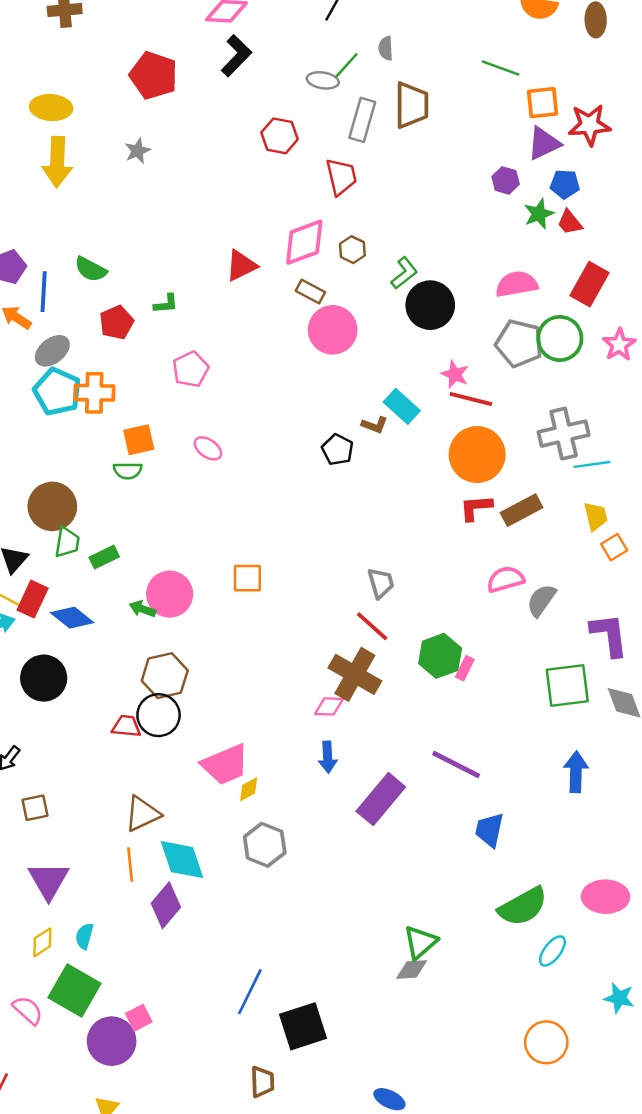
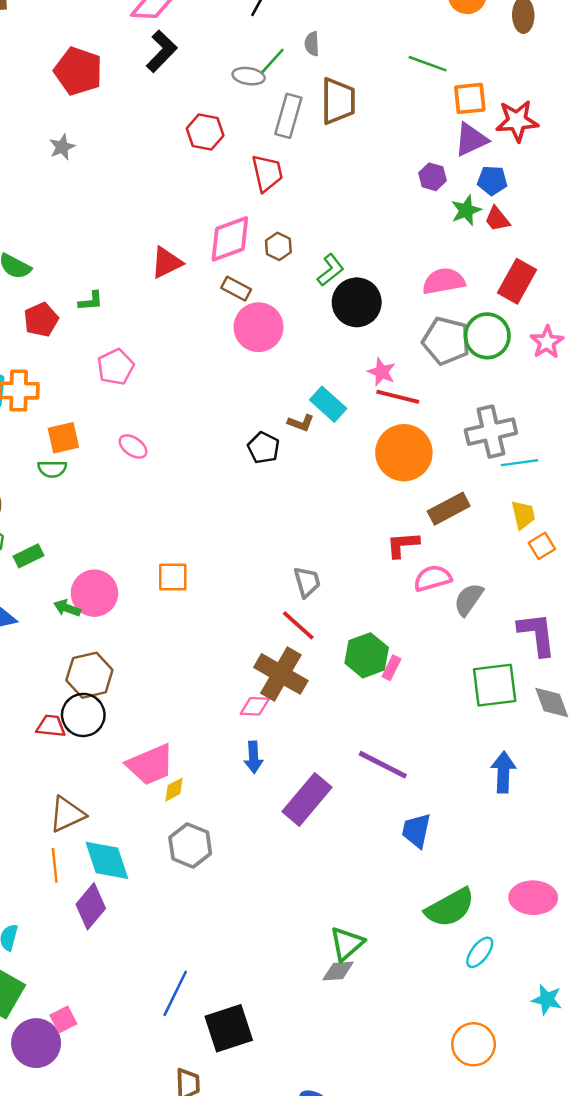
red L-shape: (476, 508) -> (403, 545), moved

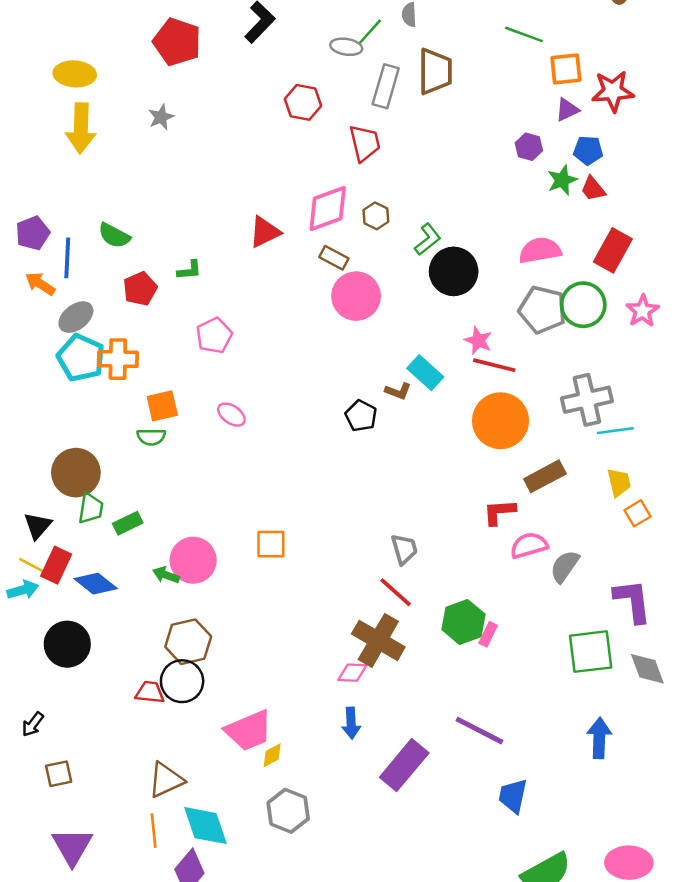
purple triangle: (471, 139) -> (567, 110), size x0.7

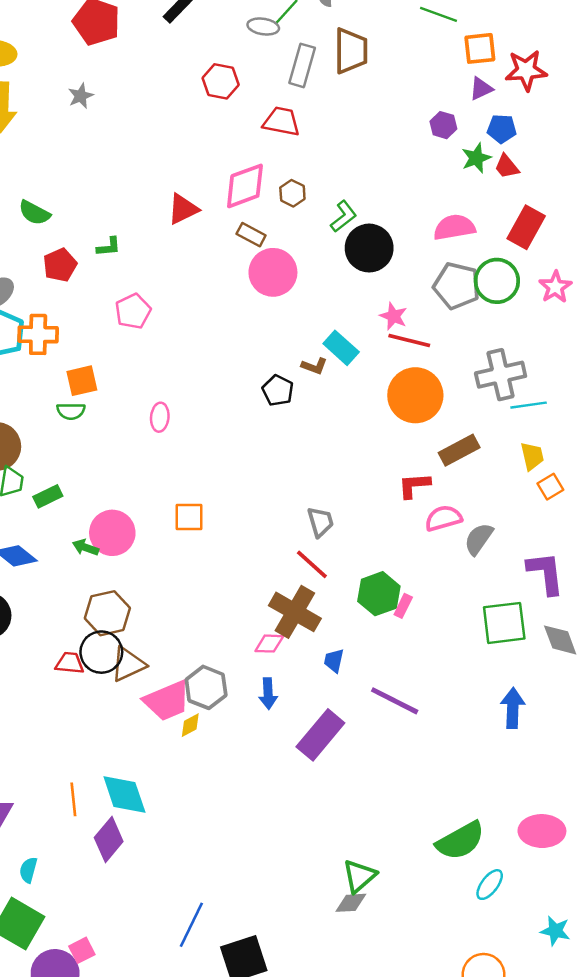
red trapezoid: (365, 143) -> (281, 121), turned -66
pink ellipse: (231, 415) -> (160, 417), moved, turned 60
brown triangle: (166, 780) -> (128, 664), moved
blue trapezoid: (513, 796) -> (334, 661), moved, size x0.7
gray hexagon: (288, 811) -> (206, 687), moved

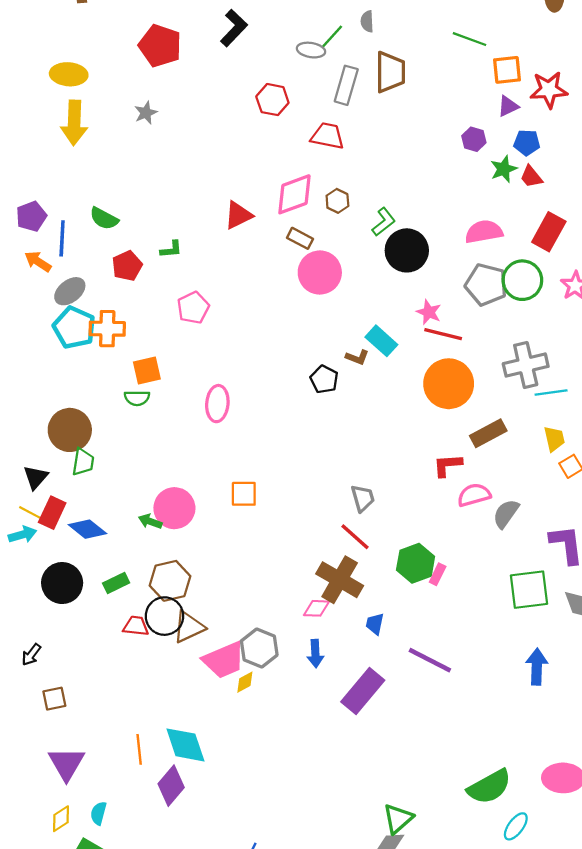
pink ellipse: (160, 417) -> (217, 404), size x1.4
green rectangle: (48, 496) -> (116, 583), moved

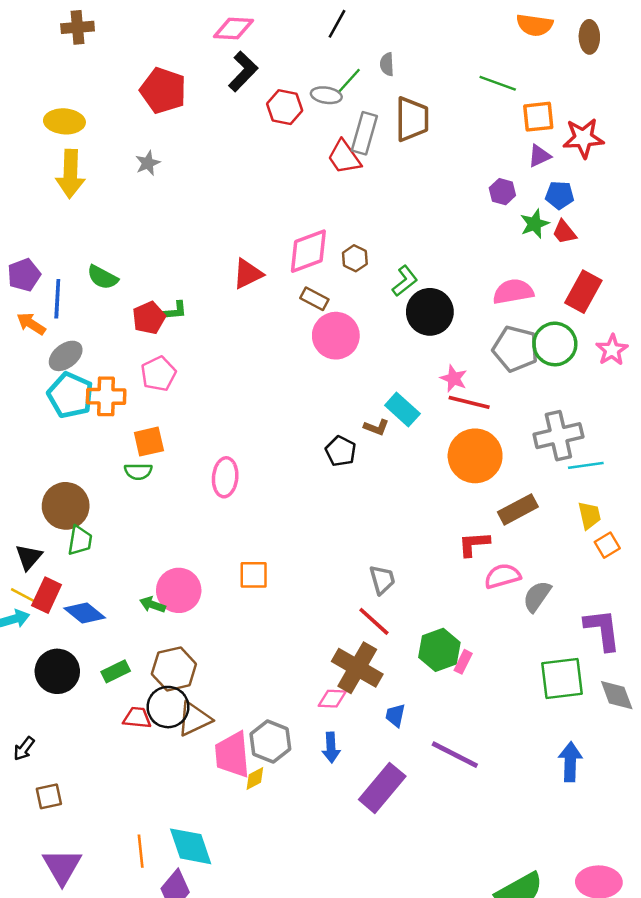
red hexagon: (272, 100) -> (285, 107), moved
red trapezoid: (327, 136) -> (344, 157), moved, turned -136
red pentagon: (127, 266) -> (149, 318), moved
pink pentagon: (193, 308) -> (158, 374), moved
pink trapezoid: (224, 660) -> (232, 755), turned 108

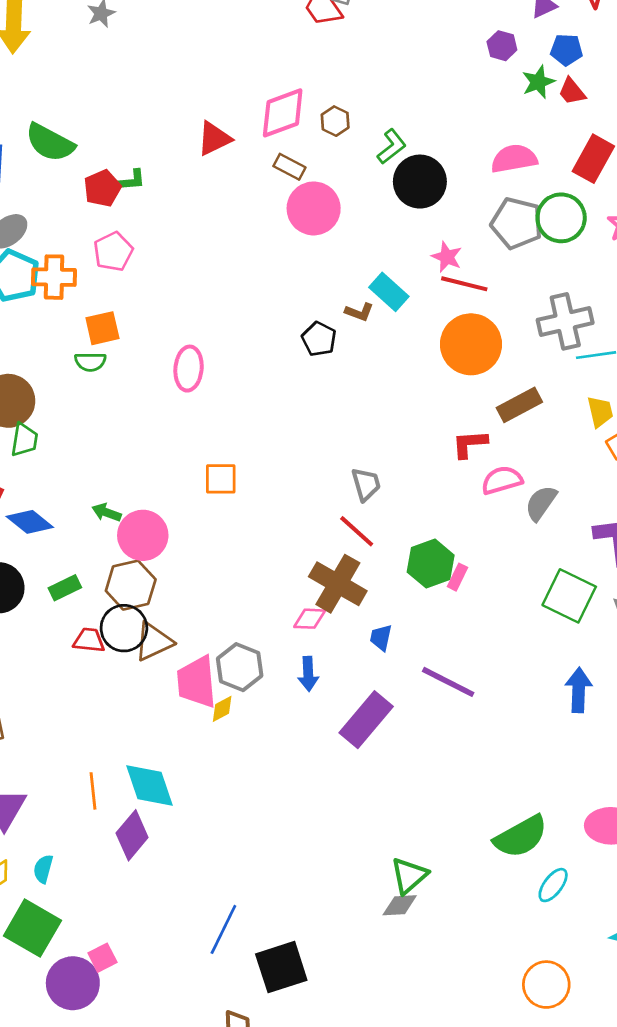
green semicircle: (103, 277) -> (50, 143), size x1.4
pink circle: (179, 590) -> (143, 535), moved
green square: (562, 678) -> (569, 596), turned 33

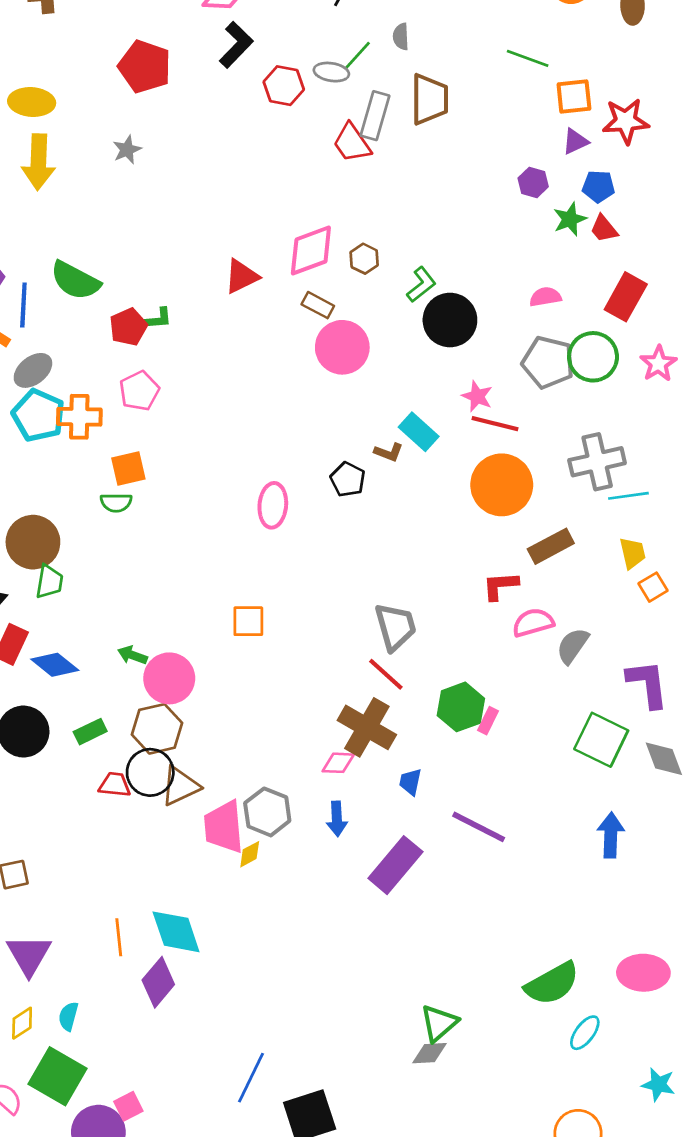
pink semicircle: (514, 159) -> (545, 297), size x0.7
pink ellipse: (189, 369) -> (273, 505), moved
gray trapezoid: (366, 484) -> (395, 627), size x1.4

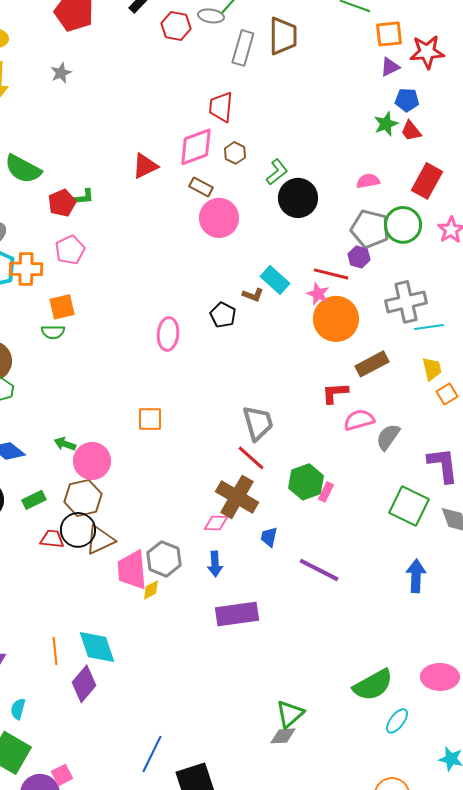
red trapezoid: (352, 143) -> (221, 107), moved, turned 40
purple hexagon: (533, 182) -> (359, 257), moved
pink star: (477, 396) -> (318, 294), moved
purple rectangle: (395, 865) -> (237, 614), moved, turned 42

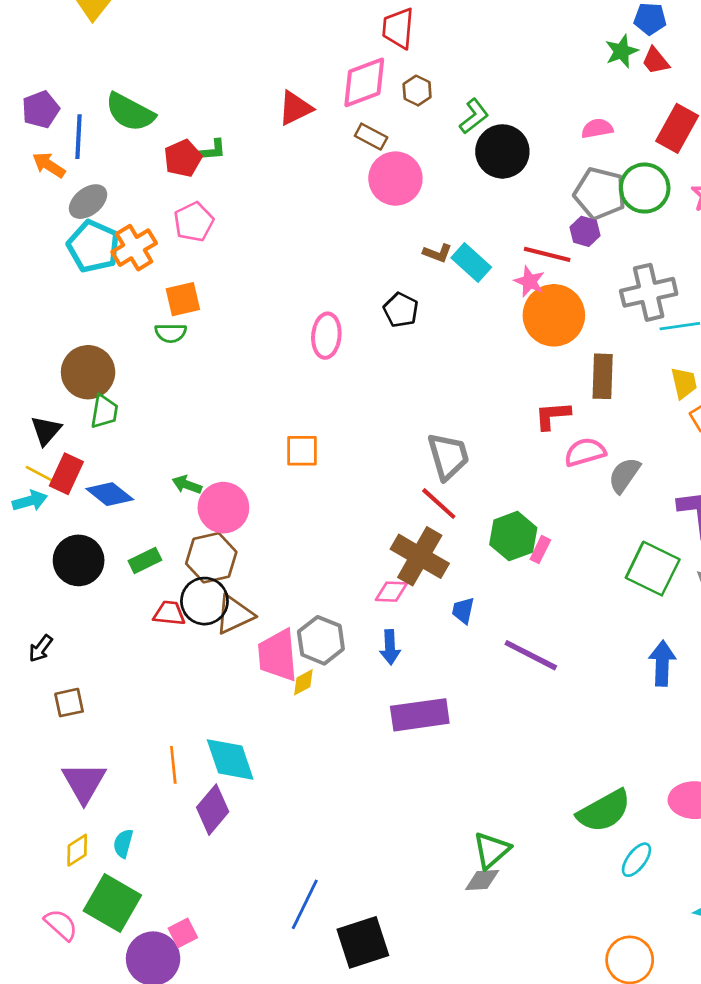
orange cross: (26, 269) -> (134, 248), turned -32
brown L-shape: (253, 295) -> (437, 253), moved
brown rectangle: (372, 364) -> (603, 376), turned -60

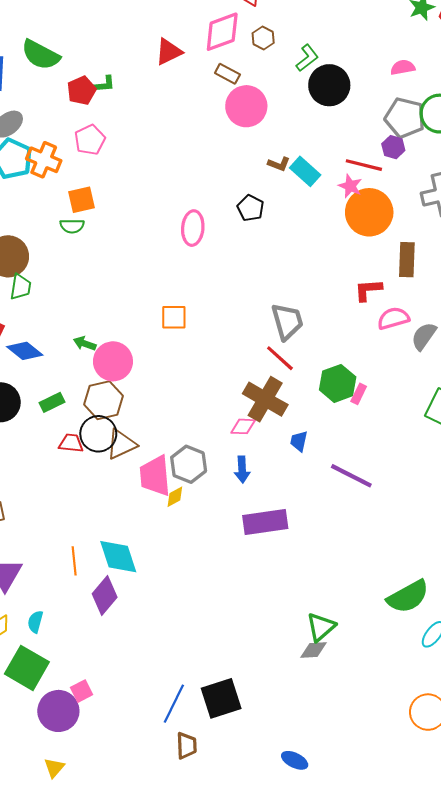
orange cross: (134, 248) -> (44, 160), turned -36
blue line: (305, 904) -> (174, 704), moved

